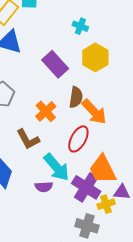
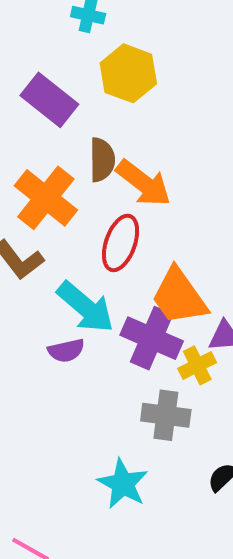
orange cross: (46, 111) -> (46, 198), size x1.4

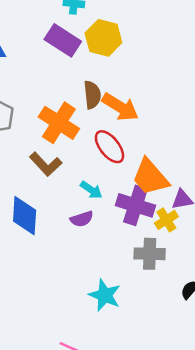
purple rectangle: (49, 100) -> (63, 40), moved
red ellipse: (121, 243) -> (109, 147), turned -52
cyan arrow: (85, 307) -> (91, 190), size x0.6
cyan star: (123, 484) -> (105, 295), moved

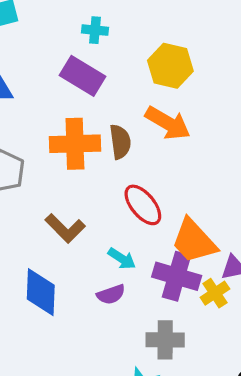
yellow hexagon: (103, 38) -> (170, 66), moved
orange arrow: (120, 107) -> (168, 123), moved
orange cross: (59, 123) -> (75, 144), moved, turned -33
gray cross: (150, 254) -> (165, 340), moved

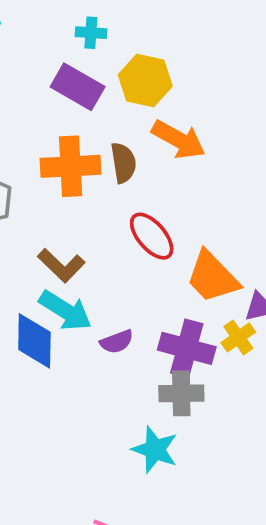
yellow hexagon: (170, 66) -> (145, 81), moved
cyan arrow: (122, 259) -> (65, 311), moved, size x1.6
purple cross: (177, 276) -> (187, 348), moved

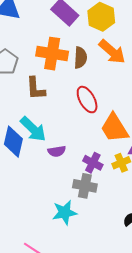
brown L-shape: (61, 265) -> (36, 88), moved, turned 30
purple cross: (187, 348) -> (93, 163), size x0.7
cyan star: (155, 450) -> (65, 212), turned 30

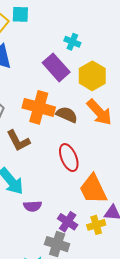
brown semicircle: (80, 58) -> (67, 115), turned -75
brown L-shape: (36, 88) -> (18, 141), turned -30

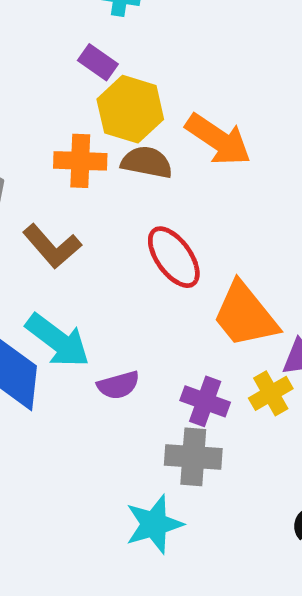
purple rectangle: (56, 67) -> (98, 62), size x0.6
yellow hexagon: (92, 76) -> (130, 109), moved
orange cross: (39, 107) -> (80, 161), size x0.7

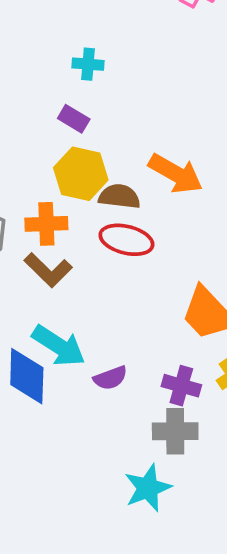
yellow hexagon: (130, 109) -> (81, 174), moved
orange cross: (80, 161) -> (46, 224), moved
red ellipse: (174, 257) -> (126, 240), moved, turned -36

